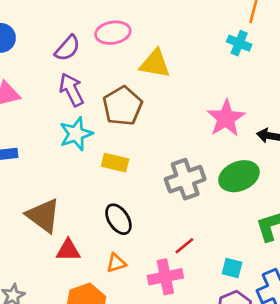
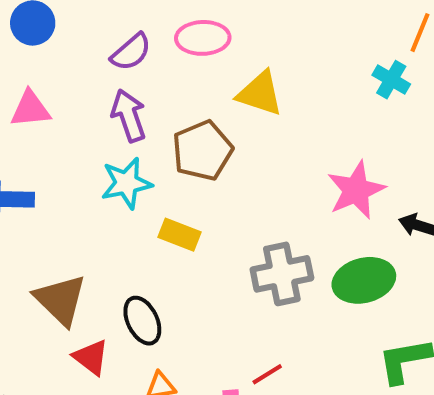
black ellipse: (118, 219) -> (142, 321), moved
red triangle: (68, 250) -> (91, 357), turned 30

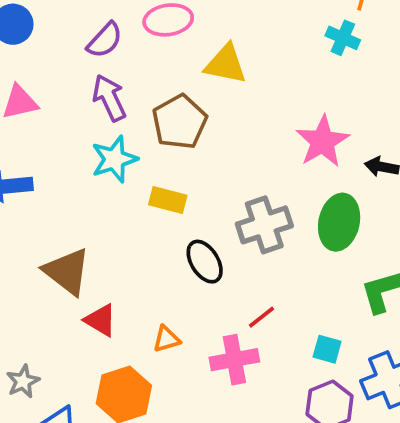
green ellipse: (364, 280) -> (339, 222), turned -56
black ellipse: (142, 321) -> (205, 262), moved

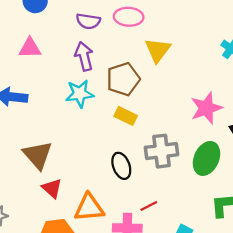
purple semicircle: (105, 40) -> (88, 21), turned 45
yellow triangle: (226, 64) -> (158, 50), turned 44
yellow rectangle: (168, 200) -> (126, 116), moved
orange triangle: (166, 339) -> (89, 208), size x1.8

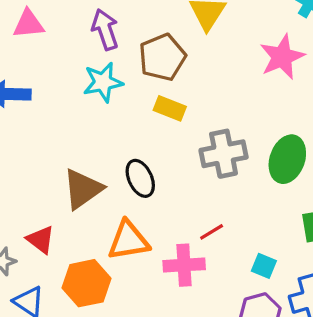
pink star: (206, 108) -> (282, 57), moved
brown triangle: (38, 155) -> (83, 189), moved, turned 40
black ellipse: (121, 166) -> (140, 178), moved
red triangle: (52, 188) -> (41, 240), moved

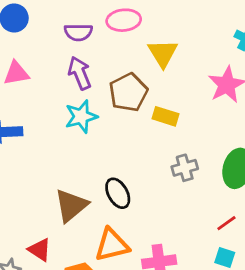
yellow rectangle: (170, 108) -> (165, 116), moved
gray cross: (224, 154) -> (185, 168), size x0.7
red line: (212, 232) -> (226, 223), moved

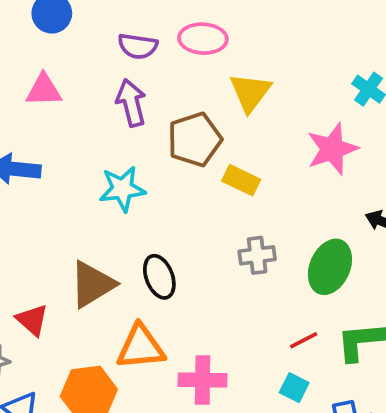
cyan star: (81, 117) -> (122, 189), moved
red triangle: (40, 250) -> (32, 320), moved

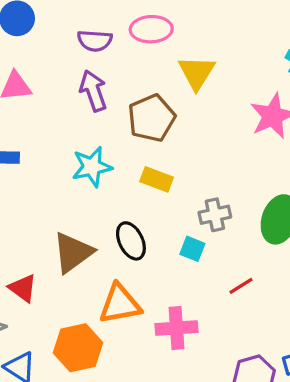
yellow rectangle: (241, 180) -> (157, 179), moved
red line: (304, 340) -> (241, 286), moved
cyan square: (294, 388) -> (192, 249), moved

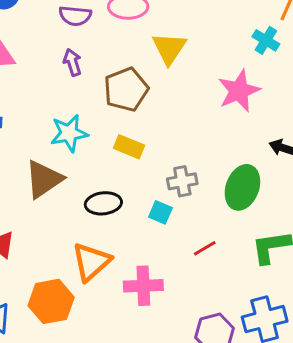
purple arrow: (93, 91) -> (72, 62), size x0.7
black ellipse: (131, 241) -> (103, 203), turned -72
brown triangle: (73, 252) -> (44, 179), moved
orange triangle: (120, 304) -> (91, 262), turned -33

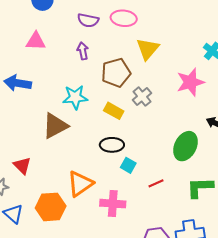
gray cross: (182, 181) -> (142, 97), moved, turned -36
black ellipse: (103, 203) -> (112, 145), moved
cyan square: (160, 212) -> (128, 165), moved

